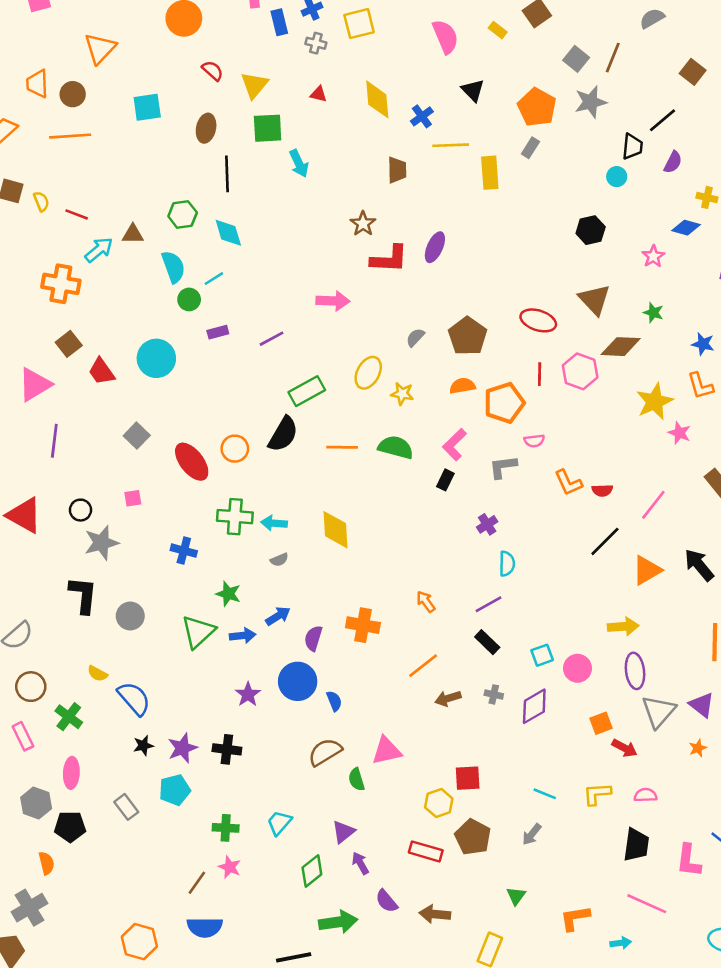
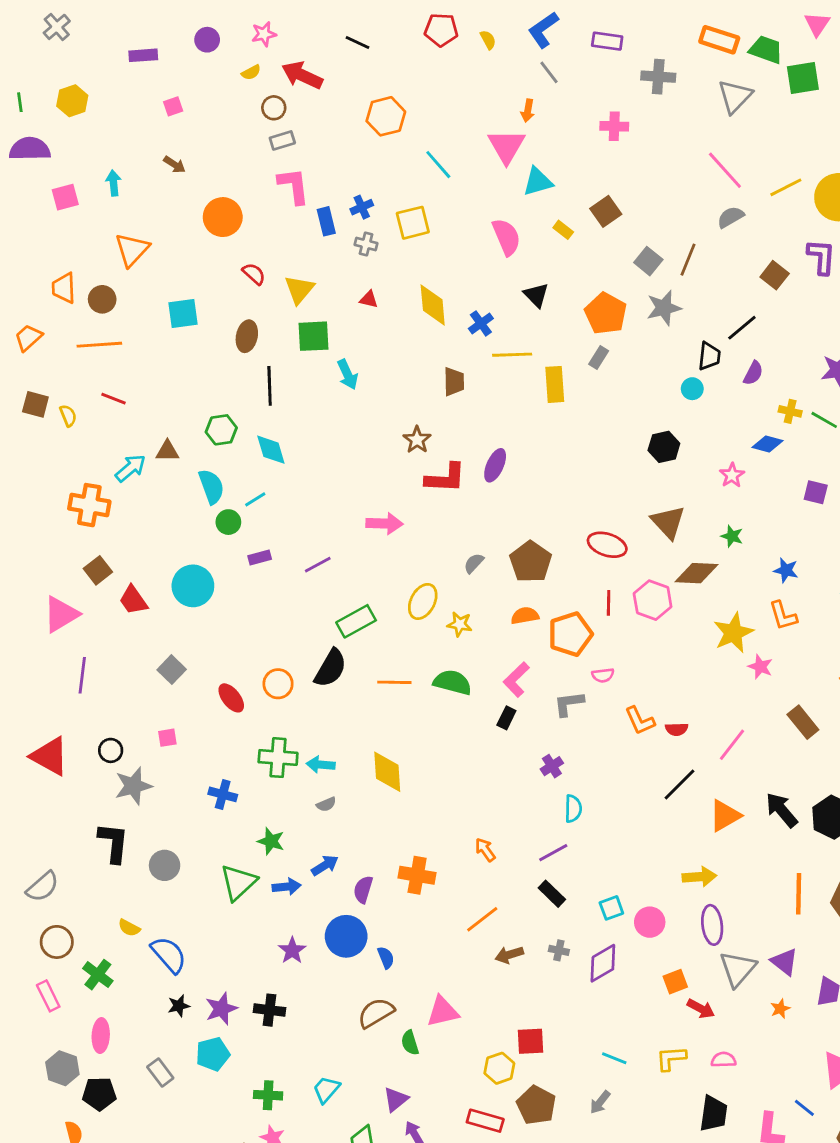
red line: (77, 214) -> (113, 399), moved
red ellipse: (192, 462) -> (231, 698), size x0.7

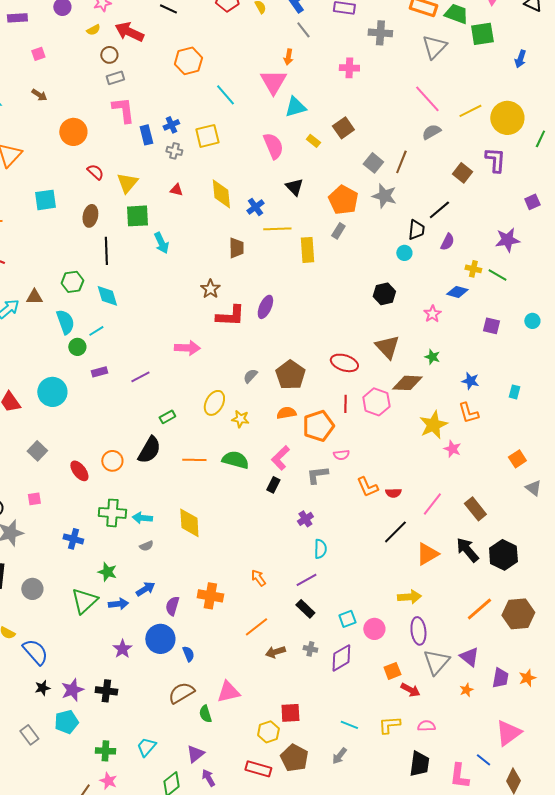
gray star: (664, 308) -> (384, 196), turned 30
green rectangle: (356, 621) -> (167, 417), size x0.6
brown rectangle: (803, 722) -> (475, 509), moved
orange line: (799, 894) -> (479, 609), turned 48

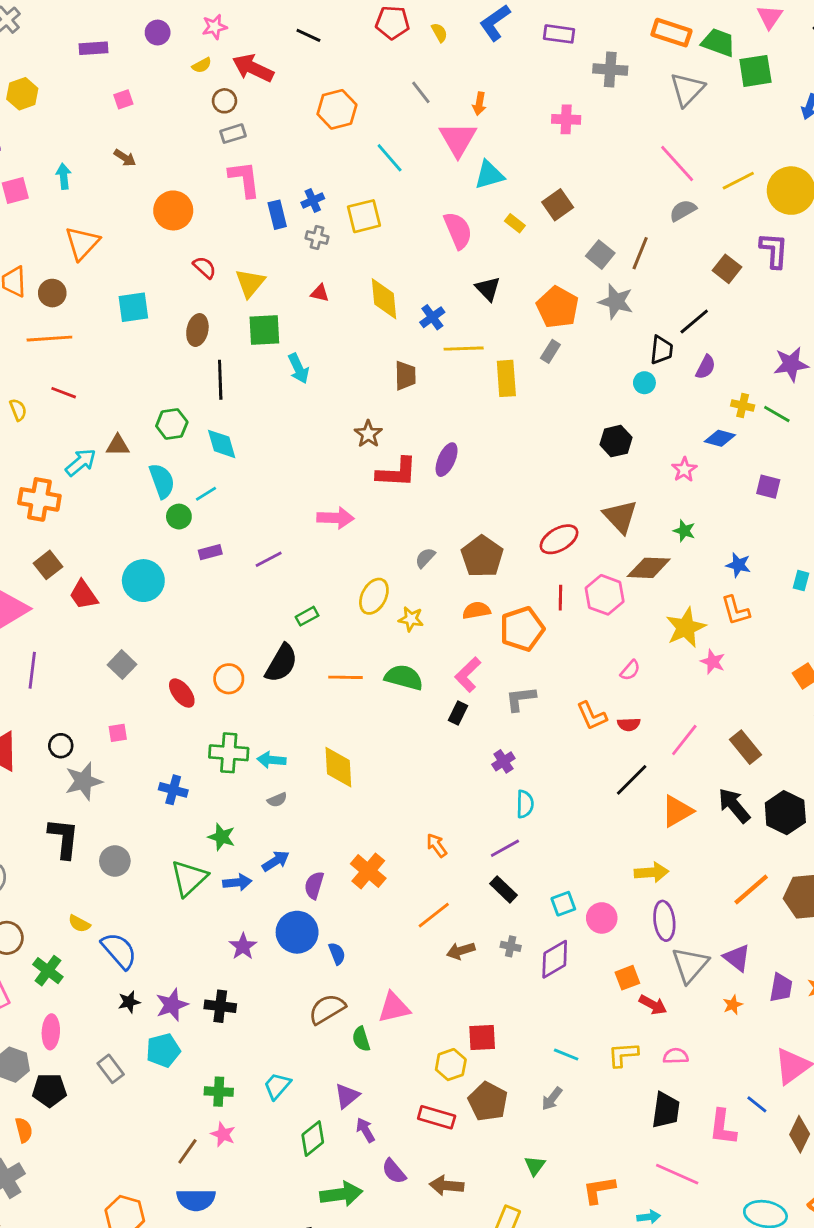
gray line: (303, 30) -> (421, 92), moved
red ellipse: (344, 363) -> (559, 539), turned -48
pink semicircle: (341, 455) -> (630, 670), moved, turned -42
orange cross: (210, 596) -> (368, 871), turned 30

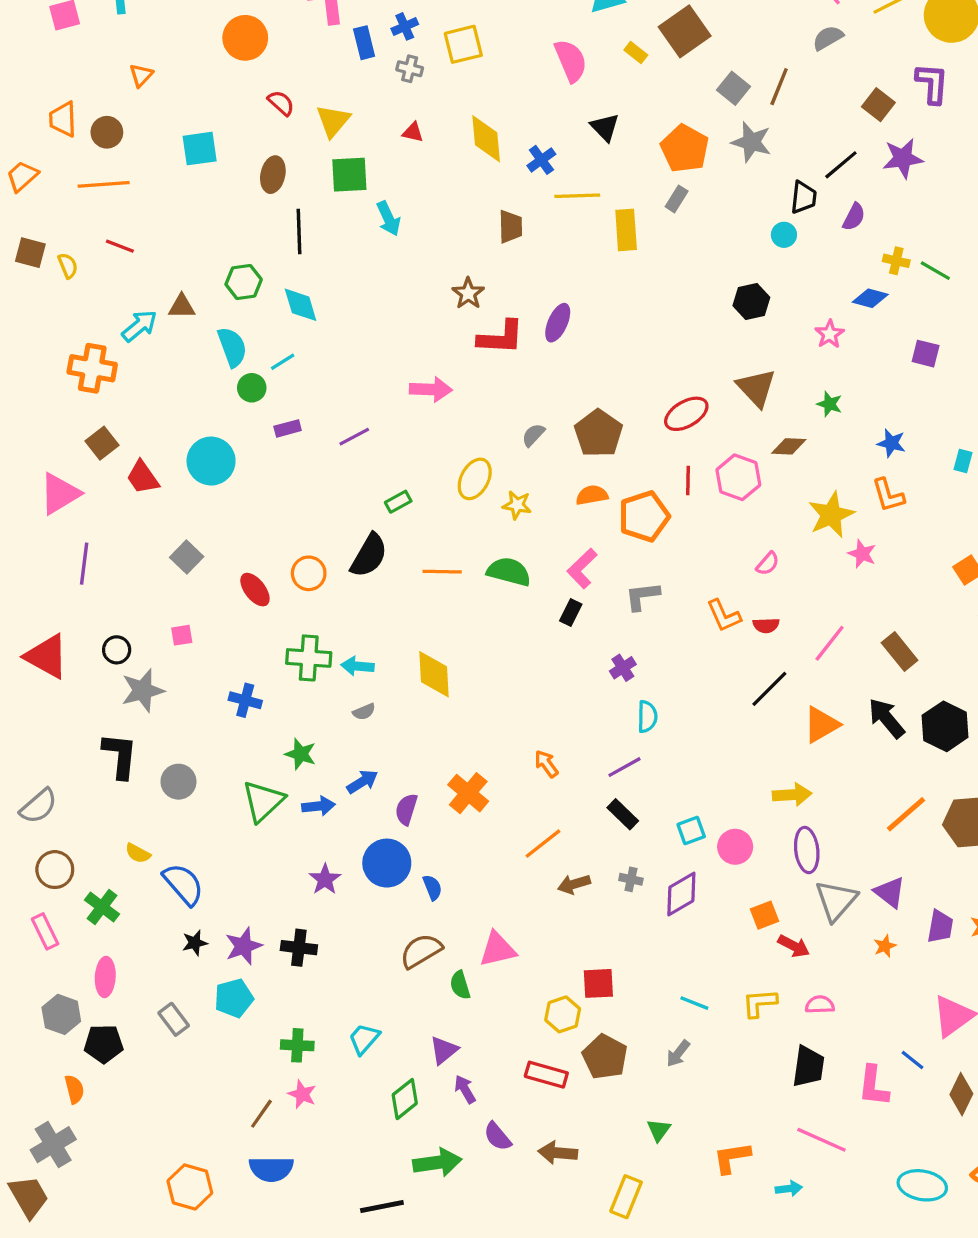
brown square: (558, 205) -> (685, 31), size x1.4
orange triangle: (82, 243) -> (141, 75), size x0.6
purple star: (791, 364) -> (903, 158), moved
brown diamond: (649, 568) -> (789, 446), size x0.7

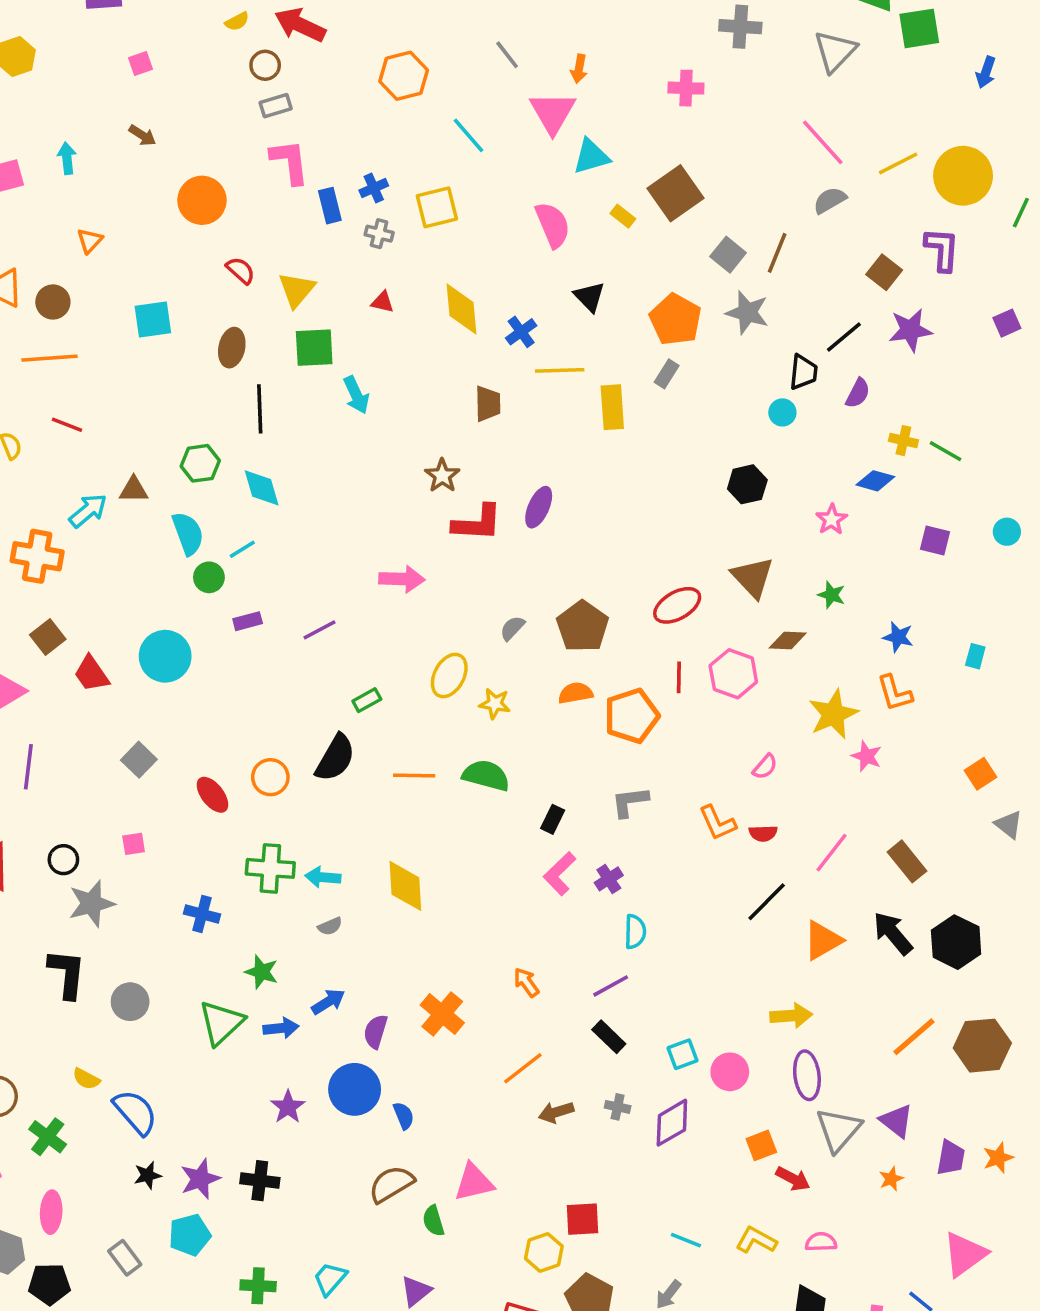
pink L-shape: (582, 568) -> (560, 874), moved
yellow L-shape: (760, 1003) -> (756, 1240), turned 33

